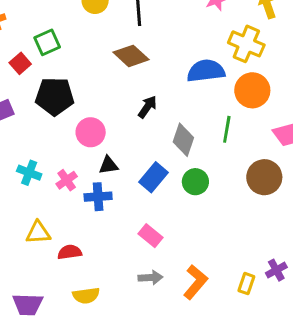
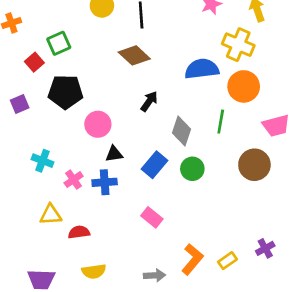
pink cross: (67, 180) -> (74, 180), moved
gray arrow: (150, 278) -> (155, 275), moved
yellow rectangle: (246, 284) -> (227, 261), moved, turned 36

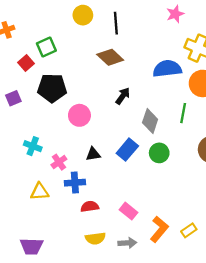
black triangle: (114, 154) -> (93, 154), moved
blue cross: (105, 182) -> (75, 183), moved
pink rectangle: (152, 217) -> (128, 211), moved
red semicircle: (79, 232) -> (90, 206), moved
yellow semicircle: (94, 271) -> (95, 238), moved

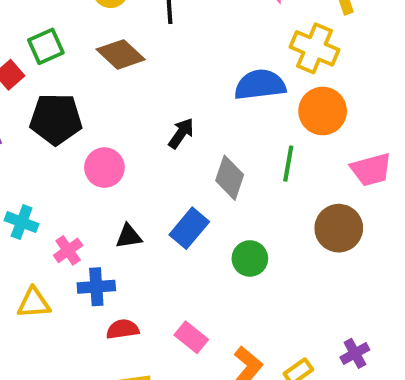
brown diamond: (110, 57) -> (121, 54), moved
green circle: (159, 153) -> (250, 258), moved

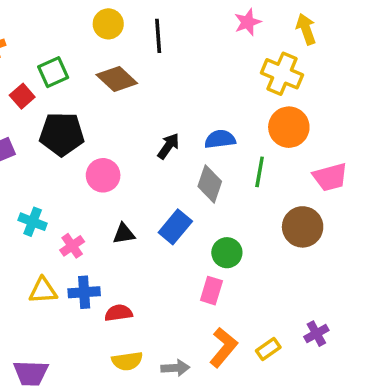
blue semicircle: (260, 85) -> (220, 139), moved, size x0.7
blue cross: (96, 287) -> (84, 292), moved
pink rectangle: (191, 337) -> (211, 291), moved, turned 68

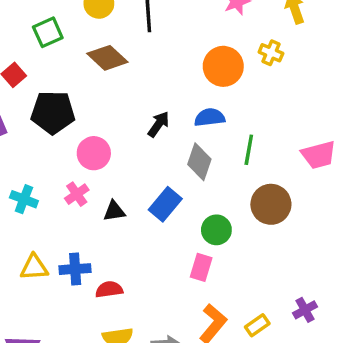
green square: (53, 72) -> (48, 32), moved
yellow cross: (282, 74) -> (271, 53), size x0.6
orange circle: (289, 127) -> (223, 66), moved
brown circle: (303, 227) -> (271, 204), moved
pink cross: (72, 246) -> (77, 194), moved

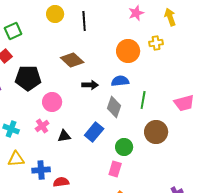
green square: (48, 32) -> (13, 31), moved
yellow cross: (271, 53) -> (156, 43), turned -32
brown diamond: (107, 58) -> (72, 60), moved
black arrow: (159, 124) -> (90, 85), turned 56
yellow triangle: (34, 267) -> (16, 159), moved

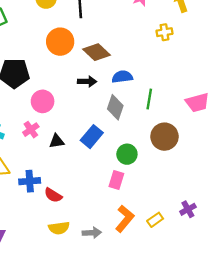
orange circle: (128, 51) -> (60, 42), moved
brown diamond: (72, 60) -> (96, 52), moved
red semicircle: (61, 182) -> (53, 195), turned -140

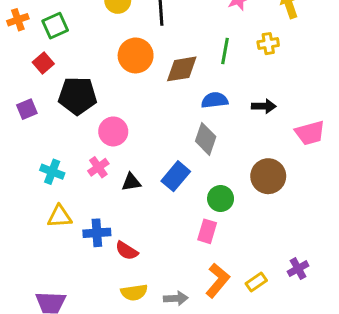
brown diamond: (96, 52) -> (182, 69), turned -52
black arrow: (87, 81) -> (264, 106), moved
green line: (149, 99) -> (225, 51), moved

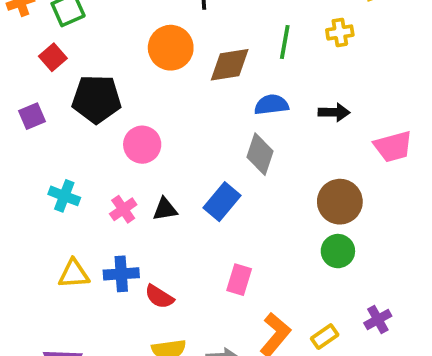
pink cross: (98, 167) -> (123, 209), moved
green circle: (221, 199) -> (338, 251), moved
yellow triangle: (60, 216) -> (74, 274), moved
pink rectangle: (207, 231) -> (239, 280), moved

